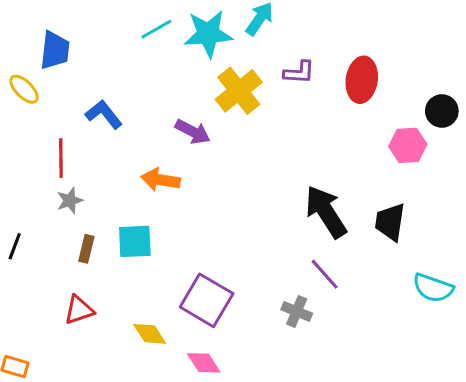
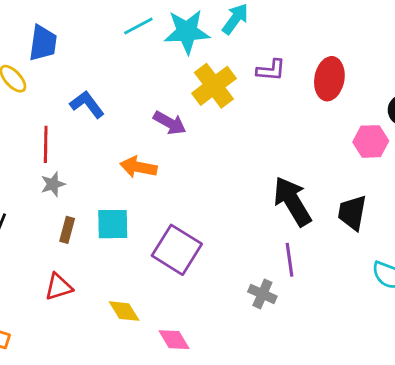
purple line: (325, 274) -> (289, 260), turned 32
purple square: (207, 300) -> (177, 250), moved

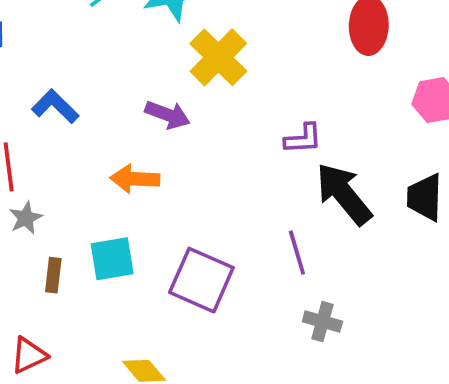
purple L-shape: (271, 70) -> (303, 139), moved
purple line: (289, 260) -> (297, 253), moved
red triangle: (59, 287) -> (29, 355), moved

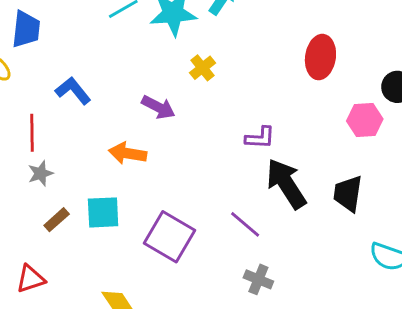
yellow cross: (218, 57) -> (202, 68), size x0.6
purple line: (297, 253) -> (245, 224), turned -40
brown rectangle: (53, 275) -> (57, 220), turned 35

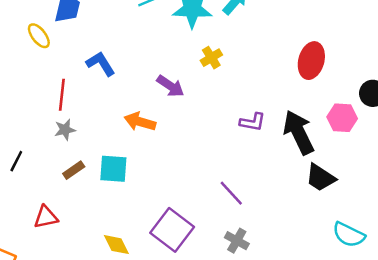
black arrow: (286, 184) -> (299, 132), moved
black trapezoid: (348, 194) -> (320, 178), turned -72
purple square: (170, 237) -> (172, 230), moved

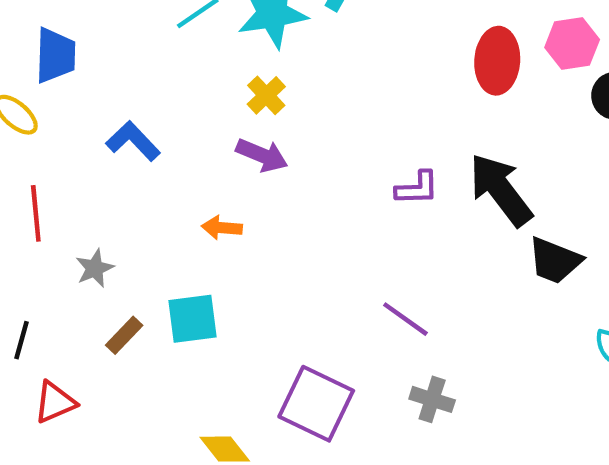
yellow cross: (211, 58) -> (266, 95), moved
red line: (62, 95) -> (36, 213), moved
pink hexagon: (342, 118) -> (572, 44), moved
orange arrow: (140, 122) -> (222, 228), size x0.7
red triangle: (46, 217) -> (55, 402), moved

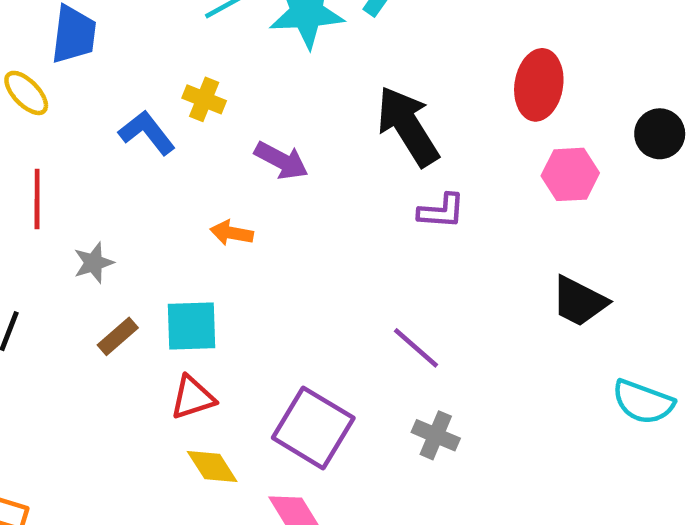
pink hexagon: (572, 44) -> (570, 174), moved
yellow cross: (266, 95) -> (204, 99), moved, turned -30
black arrow: (501, 190) -> (408, 126), moved
red triangle: (55, 402) -> (193, 398), moved

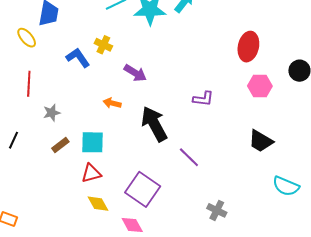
black arrow: (408, 126) -> (154, 124), moved
gray cross: (436, 435) -> (217, 210), moved

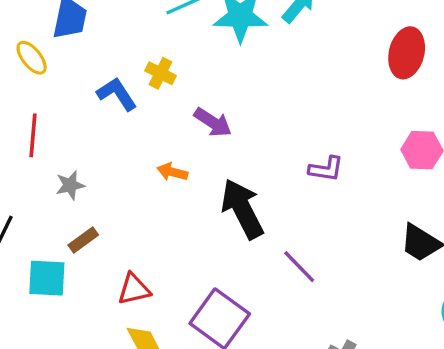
red ellipse: (248, 47) -> (407, 53), moved
cyan square: (92, 142) -> (47, 278), moved

